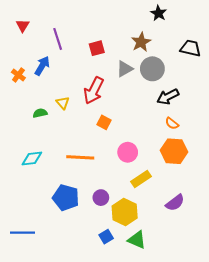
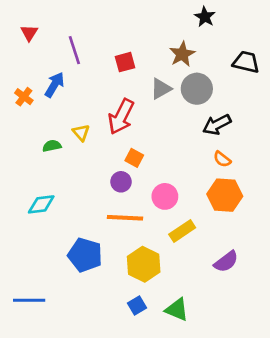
orange line: (80, 157) -> (125, 218), moved
purple circle: (101, 198) -> (121, 182), moved
yellow hexagon: (125, 212) -> (144, 264), moved

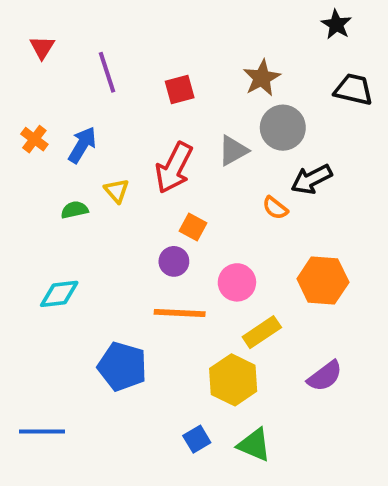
black star: (205, 17) -> (336, 24), moved
blue arrow: (54, 85) -> (82, 145), moved
gray triangle: (161, 89) -> (233, 151), moved
orange semicircle: (222, 159) -> (275, 208), moved
yellow hexagon: (144, 264) -> (233, 380), moved

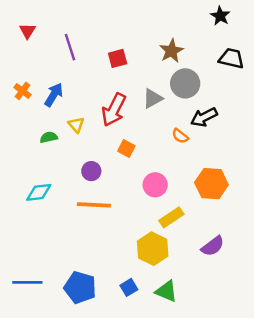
purple circle: (174, 261) -> (91, 171), moved
orange line: (180, 313) -> (94, 205), moved
blue pentagon: (122, 367) -> (80, 287), moved

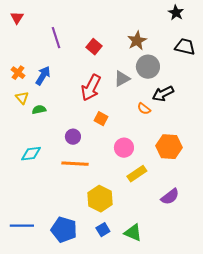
red triangle: (27, 31) -> (17, 18), moved
red square: (118, 58) -> (94, 47), turned -35
yellow triangle: (76, 125) -> (22, 98), moved
yellow hexagon: (153, 249) -> (100, 199), moved

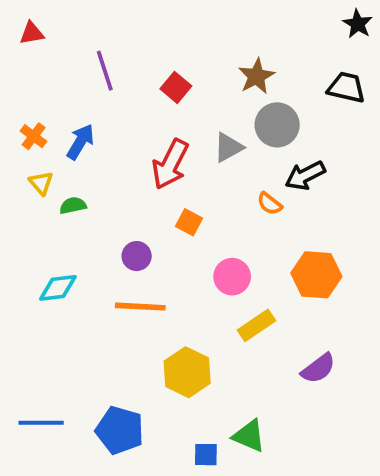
black star: (176, 13) -> (358, 24), moved
red triangle: (17, 18) -> (32, 33), turned 48
blue square: (103, 230) -> (206, 455), moved, turned 32

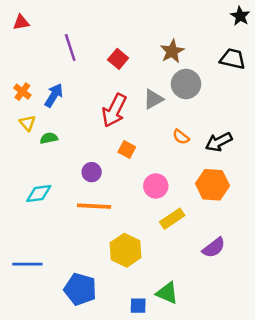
black arrow: (305, 175) -> (219, 142), moved
blue line: (41, 423) -> (27, 264), moved

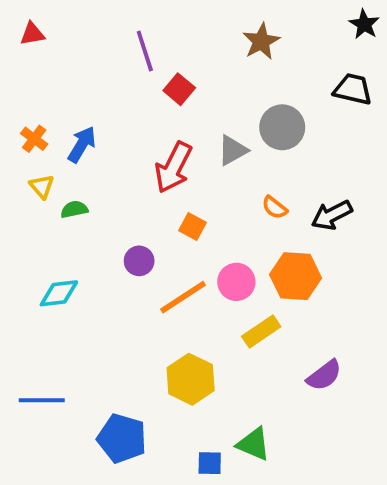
purple line: (70, 47) -> (145, 51), moved
brown star: (172, 51) -> (261, 41), moved
orange hexagon: (212, 185) -> (296, 276), moved
orange line: (94, 206) -> (183, 297), moved, turned -36

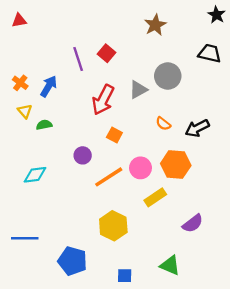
purple line: (145, 51) -> (78, 59), moved
green triangle: (254, 444) -> (170, 265), moved

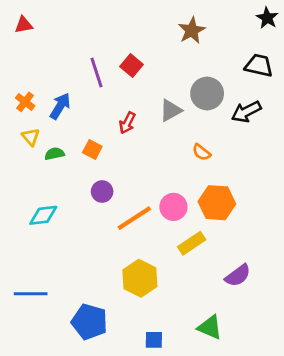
red arrow: (103, 100) -> (127, 123), size x0.6
black arrow: (197, 128) -> (246, 112), moved
orange square: (114, 135) -> (92, 149), moved

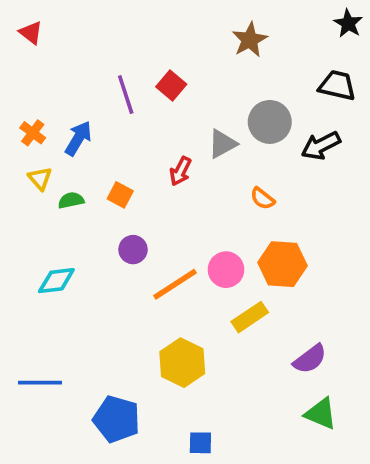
red triangle: (24, 25) -> (31, 33), turned 48
red arrow: (127, 123) -> (180, 171), moved
green triangle: (210, 327) -> (321, 414), moved

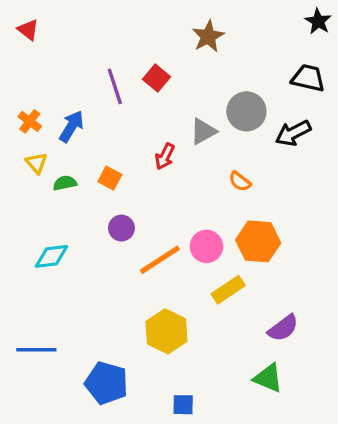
brown star: (250, 40) -> (208, 36), moved
green triangle: (321, 414) -> (268, 378), moved

